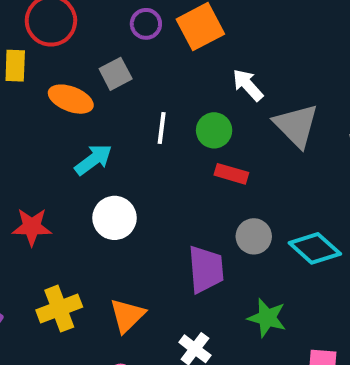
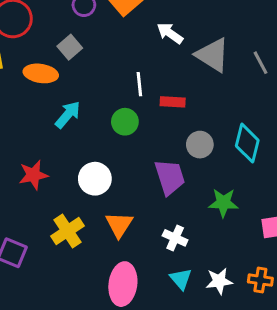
white line: (162, 128) -> (139, 84), moved
green circle: (214, 130) -> (125, 122), moved
white circle: (115, 218) -> (95, 179), moved
cyan diamond: (315, 248) -> (247, 143), turned 75

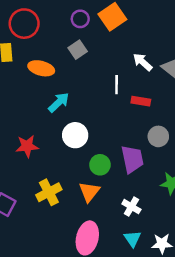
white arrow: (170, 33) -> (143, 62), moved
gray square: (70, 47) -> (78, 50), moved
green circle: (125, 122) -> (100, 165), moved
white circle: (95, 179) -> (75, 135), moved

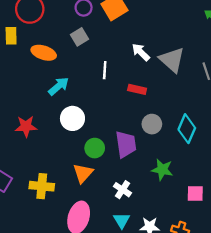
white line: (117, 85) -> (105, 70), moved
yellow cross: (49, 192) -> (42, 186), moved, turned 30

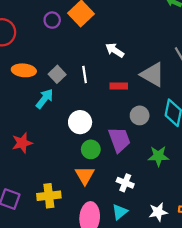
gray square: (79, 37) -> (57, 74), moved
gray triangle: (172, 60) -> (153, 75), moved
white circle: (72, 118) -> (80, 122), moved
cyan triangle: (122, 220) -> (120, 212), moved, turned 35

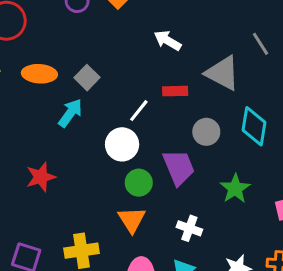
white line: (85, 75) -> (139, 111), moved, turned 49
green star: (158, 156) -> (235, 189), turned -30

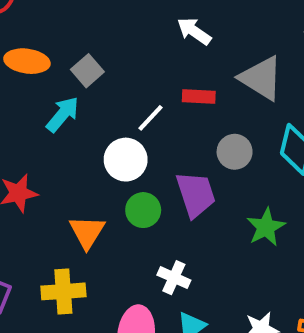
orange triangle: (132, 220) -> (87, 232), moved
white cross: (189, 228) -> (174, 278), moved

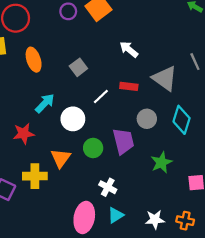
orange ellipse: (27, 61) -> (34, 60), turned 60
gray square: (87, 71) -> (78, 67), moved
cyan arrow: (63, 114) -> (45, 103), moved
white circle: (126, 160) -> (73, 119), moved
yellow cross: (63, 291) -> (35, 176), moved

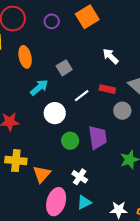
purple circle: (68, 11) -> (52, 21), moved
cyan arrow: (45, 103) -> (39, 87), moved
gray circle: (147, 119) -> (122, 111), moved
orange triangle: (61, 158) -> (42, 174), moved

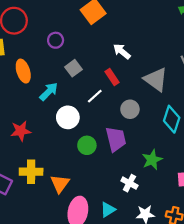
purple circle: (52, 21) -> (56, 40), moved
orange ellipse: (25, 57) -> (23, 71), moved
red rectangle: (107, 89) -> (112, 77), moved, turned 49
gray circle: (122, 111) -> (130, 109), moved
white cross: (80, 177) -> (129, 183), moved

